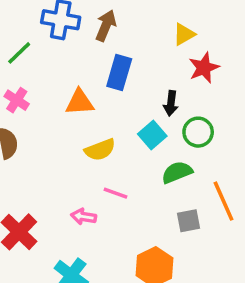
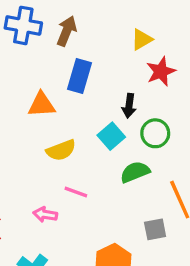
gray square: (188, 221) -> (155, 229), moved

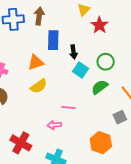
black arrow: (129, 106) -> (73, 52), moved
yellow semicircle: (61, 150) -> (39, 86), moved

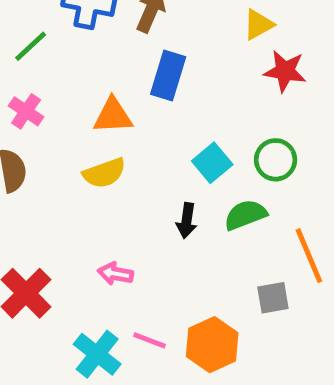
red star: (99, 25) -> (285, 71), turned 30
black arrow: (73, 52) -> (187, 221), moved
pink line: (69, 107) -> (150, 340), moved

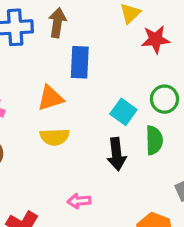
yellow semicircle: (104, 173) -> (55, 137), turned 32
green semicircle: (245, 215) -> (154, 140), turned 124
black arrow: (187, 221) -> (117, 154), size x1.4

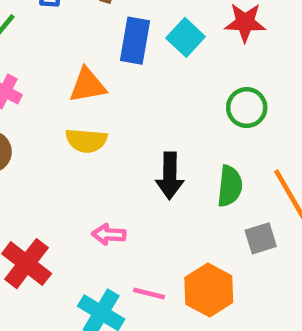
cyan square: (123, 112) -> (186, 37), moved
green semicircle: (154, 140) -> (230, 186), moved

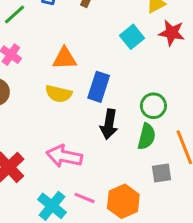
blue rectangle: (135, 41) -> (99, 87), moved
green circle: (247, 108) -> (153, 106), moved
pink arrow: (109, 234) -> (64, 156), size x1.6

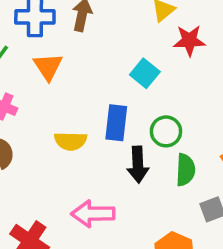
cyan square: (132, 37) -> (145, 73), moved
orange triangle: (65, 58) -> (48, 67), moved, turned -50
green circle: (153, 106) -> (166, 131), moved

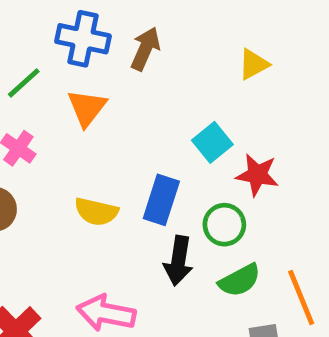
red star: (189, 40) -> (257, 175), moved
green semicircle: (185, 170) -> (240, 280), turned 48

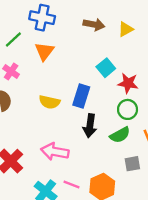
brown arrow: (145, 49) -> (94, 25), moved, turned 78
green circle: (224, 225) -> (128, 109), moved

